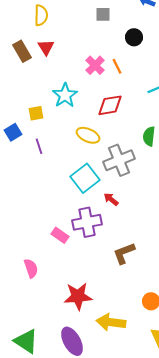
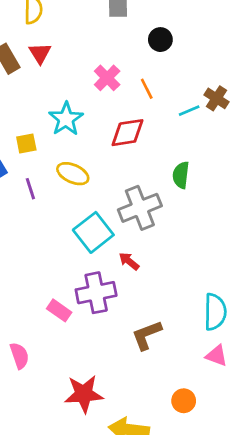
orange line: (117, 66) -> (147, 89), moved
yellow ellipse: (88, 135) -> (73, 174), moved

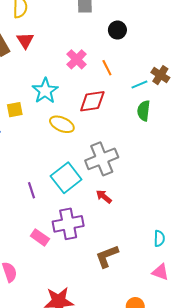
yellow ellipse: (73, 174) -> (62, 124), moved
green semicircle: (181, 175) -> (144, 111), moved
purple line: (30, 189) -> (32, 190), moved
red arrow: (129, 261) -> (104, 197), moved
cyan semicircle: (215, 312) -> (159, 238), size x0.6

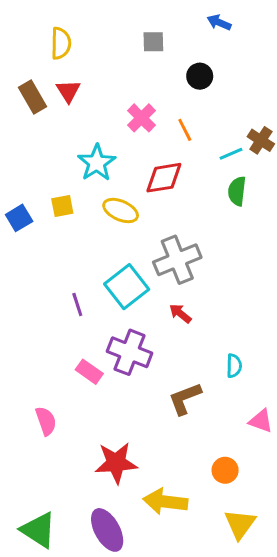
yellow square: (15, 110) -> (62, 206), moved
purple cross: (68, 224) -> (130, 352), turned 32
cyan semicircle: (159, 238) -> (234, 366), moved

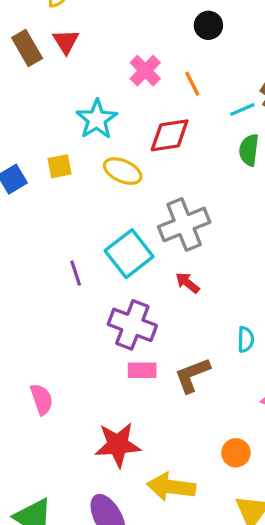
pink rectangle: (89, 372) -> (142, 370), moved, turned -35

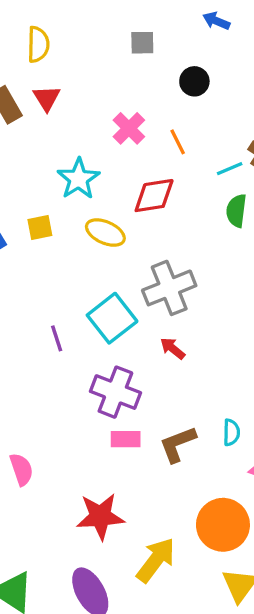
cyan semicircle: (246, 339) -> (231, 432), moved
orange circle: (236, 453) -> (223, 525), size x1.8
yellow arrow: (171, 487) -> (156, 560), turned 120

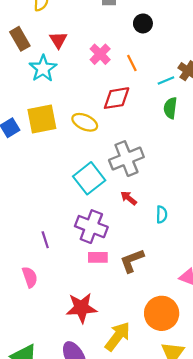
red triangle: (47, 98) -> (58, 40), moved
cyan star: (79, 179) -> (43, 68), moved
yellow square: (40, 227) -> (42, 119), size x1.8
purple line: (57, 338) -> (45, 240), moved
cyan semicircle: (231, 432) -> (162, 215), moved

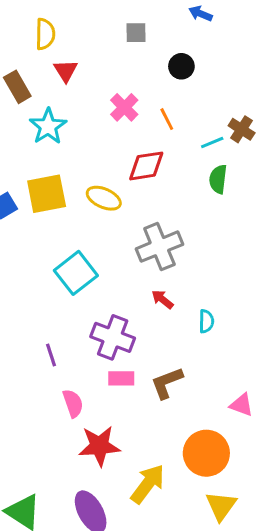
red triangle: (58, 40) -> (66, 71), moved
cyan square: (89, 178) -> (76, 273), moved
pink semicircle: (30, 277) -> (73, 403), moved

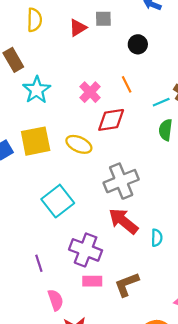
red triangle: (66, 71) -> (78, 28), moved, turned 30
pink cross: (124, 107) -> (90, 92), moved
red arrow: (162, 299) -> (123, 221), size x1.8

